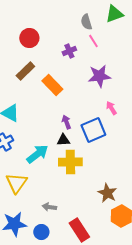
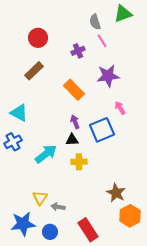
orange rectangle: (52, 85) -> (74, 90), moved
yellow cross: (70, 162) -> (79, 162), size x0.7
yellow triangle: (16, 183) -> (40, 198), moved, size x0.7

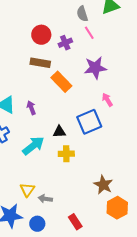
red circle: (38, 38) -> (41, 35), moved
brown rectangle: (34, 71) -> (40, 63), moved, turned 54
purple arrow: (75, 122) -> (31, 108), moved
red rectangle: (88, 230) -> (75, 222), size x0.7

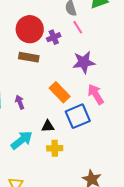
red circle: (41, 35) -> (30, 29), size x1.4
orange rectangle: (61, 82) -> (60, 92), moved
pink arrow: (107, 100) -> (96, 94), size x1.5

